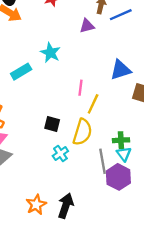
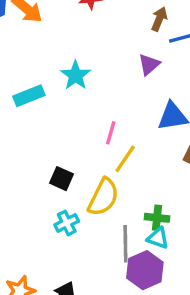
purple triangle: (87, 26) -> (149, 65), moved, turned -35
cyan triangle: (124, 154) -> (158, 238), turned -42

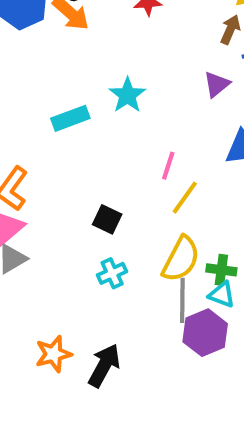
yellow semicircle: (103, 197) -> (181, 259), moved

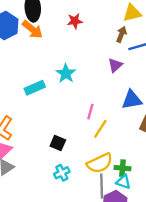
yellow semicircle: (181, 259) -> (100, 163), turned 40

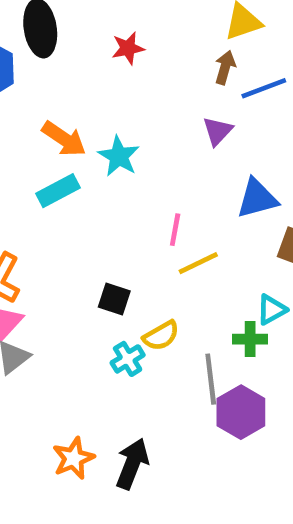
orange arrow: (32, 29) -> (64, 139), moved
yellow line: (100, 129) -> (198, 263), turned 36
yellow semicircle: (100, 163) -> (161, 336), moved, size x0.7
cyan triangle: (123, 182) -> (271, 310), moved, turned -42

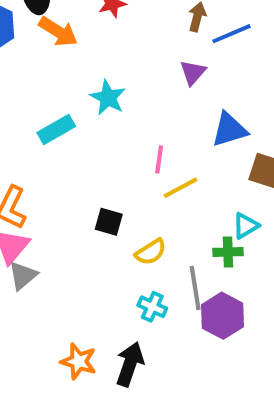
orange arrow: (64, 139) -> (58, 32), moved
cyan cross: (128, 359) -> (152, 307), moved, turned -32
orange star: (73, 458) -> (79, 361), turned -30

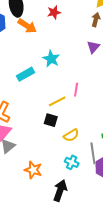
yellow line: (181, 188) -> (57, 101), moved
orange star: (79, 361) -> (33, 170), moved

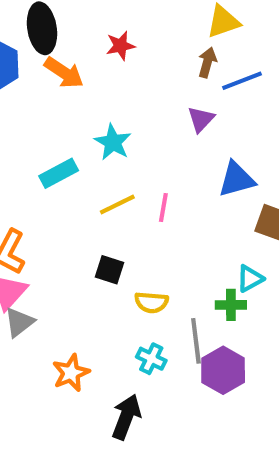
yellow line: (57, 101) -> (117, 205), moved
yellow semicircle: (71, 135) -> (151, 302), turned 35
orange star: (33, 170) -> (71, 373), turned 30

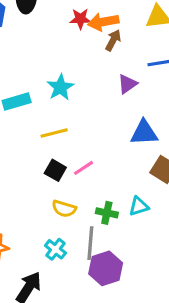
brown arrow: (207, 62) -> (113, 40), moved
orange arrow: (64, 73) -> (103, 22), moved, turned 124
pink line: (163, 207) -> (84, 168), moved, turned 35
black square: (109, 270) -> (55, 170), moved
green cross: (231, 305) -> (107, 213), moved

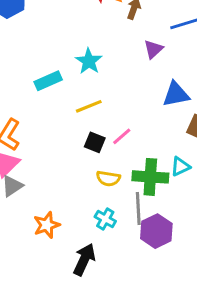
green cross: (107, 213) -> (150, 177), size x1.6

